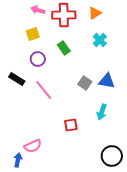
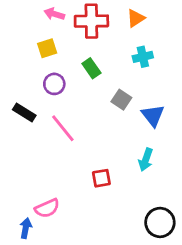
cyan cross: (100, 40) -> (143, 57), turned 32
blue triangle: (107, 81) -> (153, 115), turned 42
gray square: (85, 83) -> (121, 100), moved

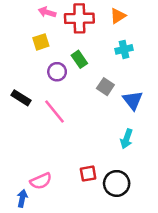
purple circle: (54, 84) -> (57, 72), moved
red square: (101, 178) -> (88, 174), moved
black circle: (160, 222) -> (117, 183), moved

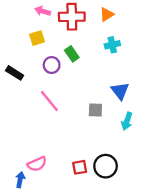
gray square: (105, 87) -> (95, 110), moved, turned -32
black rectangle: (21, 98) -> (15, 73), moved
cyan arrow: (127, 139) -> (127, 121), moved
red square: (88, 174) -> (80, 167), moved

